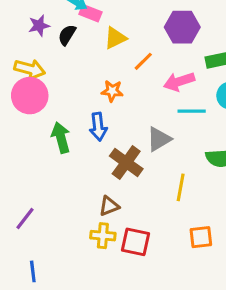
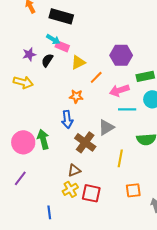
pink circle: (30, 96) -> (23, 142), moved
green arrow: (61, 138) -> (43, 139), moved
yellow cross: (103, 236) -> (70, 189), turned -35
blue line: (33, 271) -> (49, 212), moved

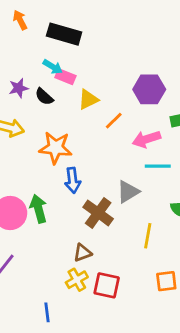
black semicircle: (47, 60) -> (44, 97), turned -80
orange star: (76, 96) -> (56, 148), moved, size x1.6

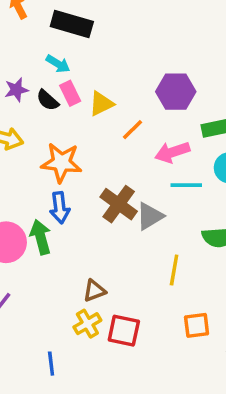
pink rectangle: (65, 77) -> (70, 93), moved, turned 42
blue arrow: (73, 180) -> (60, 208), moved
brown cross: (98, 213) -> (119, 204), moved

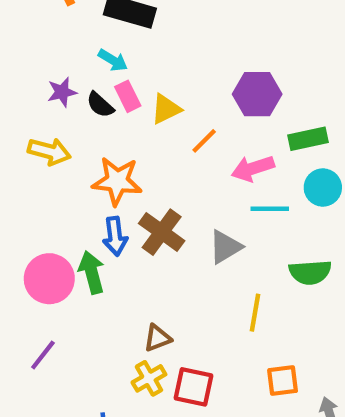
brown cross: (119, 204) -> (162, 232), moved

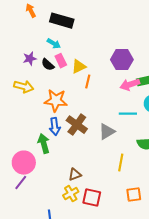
orange line: (204, 141) -> (88, 82), moved, turned -32
pink arrow: (253, 168) -> (130, 85), moved
pink circle: (49, 279) -> (24, 163), moved

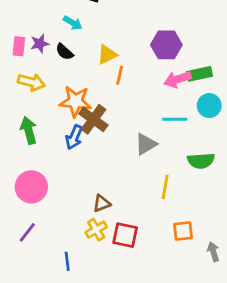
pink rectangle: (61, 61) -> (19, 46), moved, turned 32
brown cross: (77, 125) -> (93, 119), moved
blue arrow: (55, 127) -> (74, 137), turned 30
green arrow: (44, 144) -> (29, 130), moved
purple line: (21, 183) -> (27, 232), moved

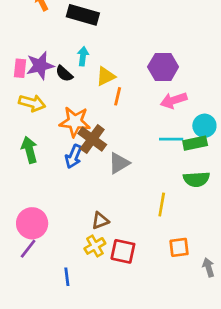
cyan arrow: (73, 23) -> (83, 56), moved, turned -114
purple star: (40, 44) -> (40, 66), size x1.5
green rectangle: (200, 74) -> (195, 143), moved
gray triangle: (146, 144) -> (119, 163), moved
pink circle: (31, 187) -> (32, 223), moved

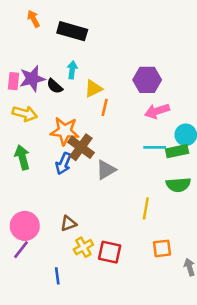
brown triangle: (100, 221) -> (68, 223), moved

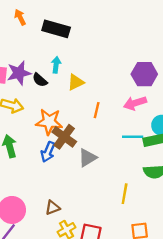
purple hexagon: (147, 80) -> (144, 74), moved
orange line: (105, 107) -> (97, 110), moved

